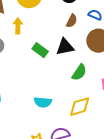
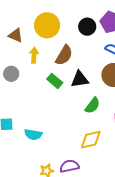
brown semicircle: (72, 21) -> (64, 55), moved, size x1.5
cyan semicircle: (43, 102) -> (33, 134), moved

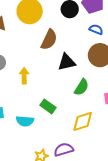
yellow arrow: (34, 55) -> (24, 76), moved
green rectangle: (55, 81) -> (48, 106), moved

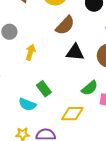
green semicircle: (82, 87) -> (90, 88), moved
cyan semicircle: (25, 121) -> (27, 104), moved

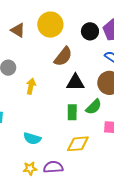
green semicircle: (90, 88) -> (94, 107), moved
green rectangle: (44, 89) -> (72, 112), moved, turned 42

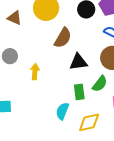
cyan semicircle: (32, 139) -> (62, 111), moved, turned 102

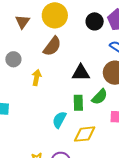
brown triangle: (15, 18) -> (22, 22), turned 35
brown semicircle: (63, 38) -> (52, 46), moved

